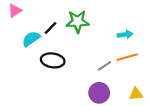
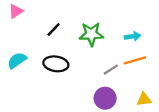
green star: (78, 22) -> (91, 34), moved
cyan semicircle: (31, 39) -> (17, 60), moved

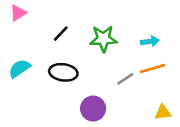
purple circle: (105, 98) -> (93, 109), moved

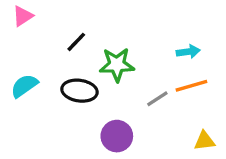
green star: (103, 39) -> (117, 65), moved

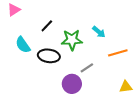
cyan arrow: (188, 52) -> (99, 32), moved, turned 48
cyan semicircle: (24, 86) -> (23, 45), moved, turned -90
gray line: (157, 99) -> (87, 68), moved

